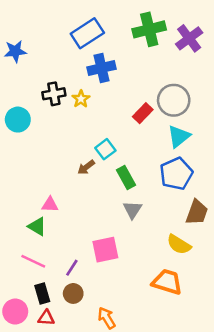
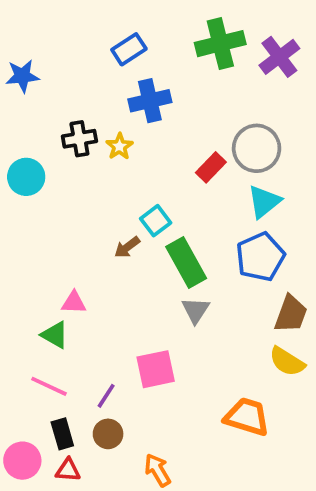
blue rectangle: (87, 33) -> (129, 49), size x0.7
green rectangle: (126, 178) -> (186, 263), size x1.4
yellow semicircle: (179, 245) -> (287, 362), moved

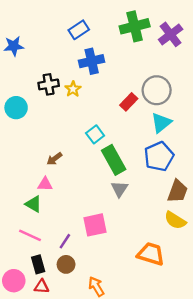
brown arrow: (127, 247) -> (54, 159), moved

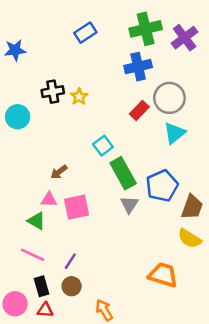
blue cross: (92, 61) -> (138, 67), moved
blue pentagon: (159, 156) -> (162, 186), moved
pink square: (95, 225) -> (77, 207), moved

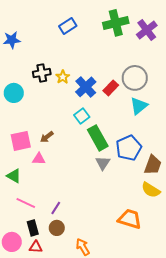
blue cross: (138, 67) -> (86, 87), moved, turned -30
pink square: (77, 207) -> (21, 141), moved
green triangle: (36, 221) -> (14, 176), moved

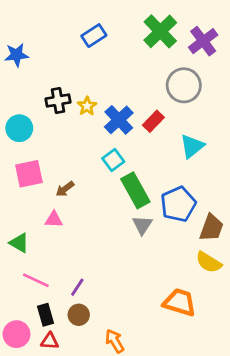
green cross: (116, 23) -> (160, 31), turned -30
gray circle: (135, 78) -> (184, 85), moved
pink square: (21, 141) -> (29, 174), moved

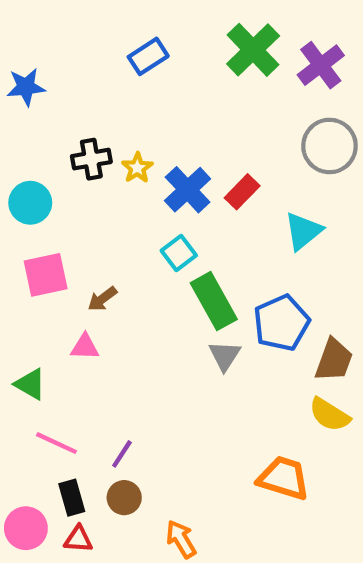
gray circle: (184, 85) -> (329, 146), moved

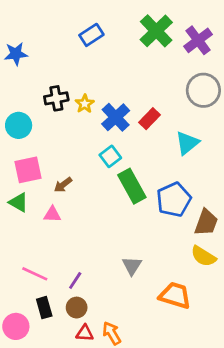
gray triangle: (225, 356) -> (132, 266), moved
green triangle: (30, 384) -> (19, 202), moved
red triangle: (78, 539) -> (85, 333), moved

